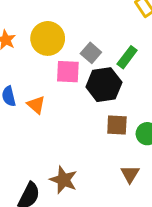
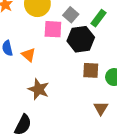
brown star: (64, 180) -> (39, 89), moved

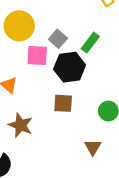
brown square: (91, 70) -> (63, 103), moved

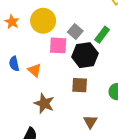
brown triangle: (93, 147) -> (90, 122), moved

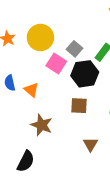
pink square: (58, 45) -> (56, 64), turned 30

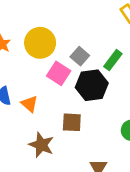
brown square: (79, 106) -> (72, 122), moved

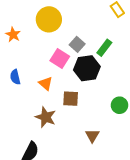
yellow circle: (40, 43) -> (49, 19), moved
orange triangle: (29, 104) -> (46, 83), moved

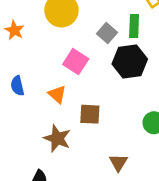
gray square: (77, 44) -> (107, 33), moved
green rectangle: (104, 48) -> (134, 26), moved, turned -35
black hexagon: (87, 68) -> (130, 62), moved

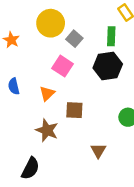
gray square: (107, 33) -> (74, 39), moved
orange triangle: (57, 94) -> (47, 93), turned 35

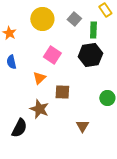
gray square: (74, 39) -> (74, 19), moved
blue semicircle: (14, 86) -> (11, 62), moved
black semicircle: (30, 168) -> (19, 128), moved

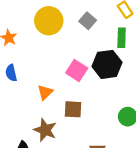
green rectangle: (93, 30) -> (122, 38), moved
pink square: (52, 55) -> (77, 70), moved

